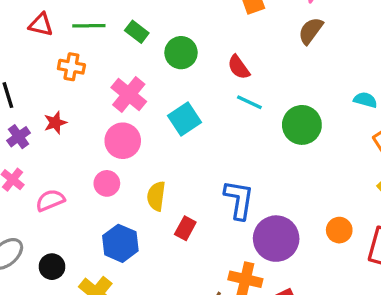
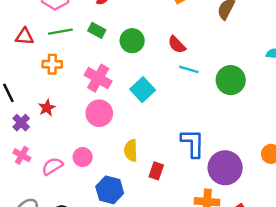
pink circle: (107, 183) -> (83, 157), moved

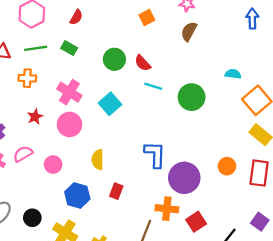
green circle: (132, 41) -> (114, 59), moved
red star: (47, 108) -> (35, 117), moved
pink semicircle: (52, 166) -> (23, 154), moved
red rectangle: (156, 171) -> (116, 191), moved

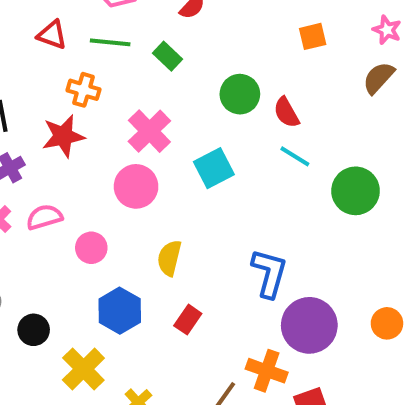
red star: (35, 117) -> (63, 136), moved, size x1.5

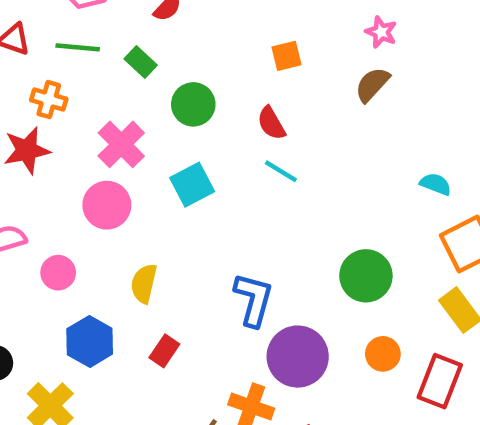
orange square: (313, 36) -> (287, 56), moved
green circle: (240, 94) -> (193, 104), moved
green circle: (356, 191) -> (366, 276), moved

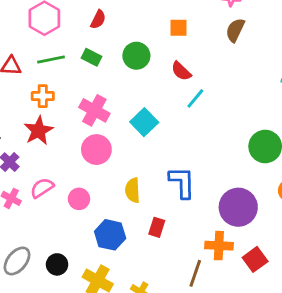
orange square: (287, 56) -> (178, 28), turned 30
green circle: (193, 104) -> (136, 56), moved
cyan line: (281, 171) -> (195, 98), turned -65
blue L-shape: (253, 300) -> (182, 182), moved

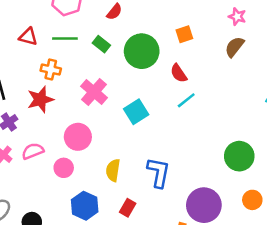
orange square: (178, 28) -> (184, 34), turned -30
green circle: (136, 56) -> (142, 51), size x1.4
pink circle: (96, 150) -> (78, 137), moved

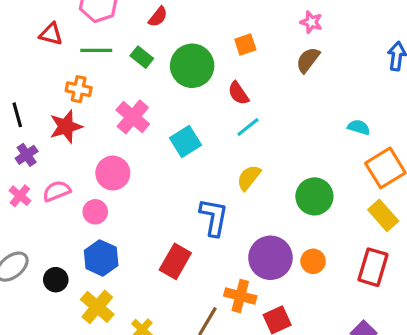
red triangle: (28, 37) -> (51, 34), moved
yellow semicircle: (113, 170) -> (249, 178), moved, turned 30
orange circle: (252, 200) -> (313, 261), moved
blue hexagon: (85, 206) -> (101, 258), moved
red rectangle: (128, 208) -> (175, 261), size x1.5

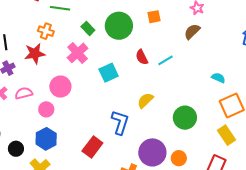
green rectangle: (142, 57) -> (88, 28), moved
red semicircle: (238, 93) -> (142, 57), moved
cyan line: (248, 127) -> (166, 60), moved

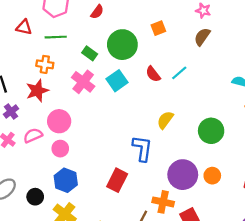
cyan square: (109, 73) -> (117, 81), moved
pink circle: (60, 87) -> (59, 121), moved

